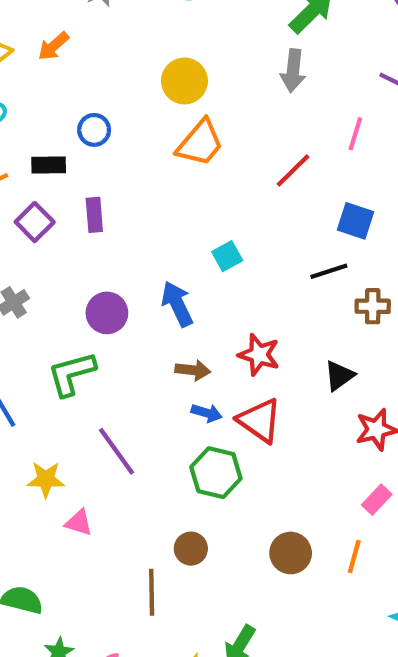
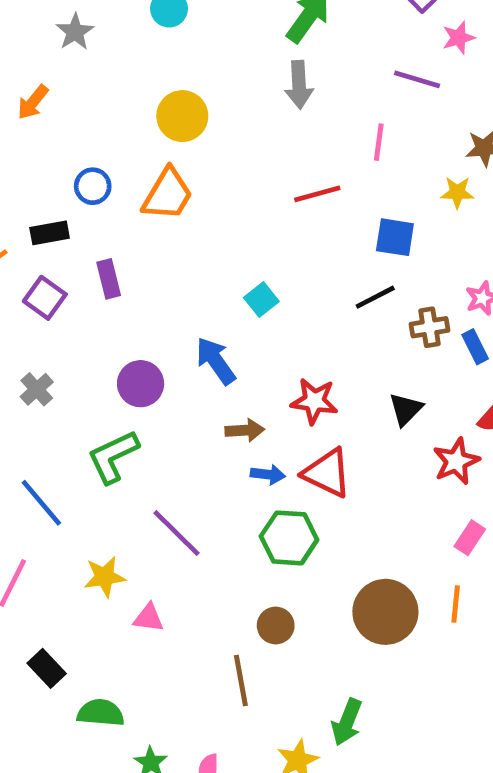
orange trapezoid: (200, 143) -> (168, 194), moved
red line: (293, 171) -> (317, 194), turned 39
brown circle: (291, 553) -> (385, 612), size x1.4

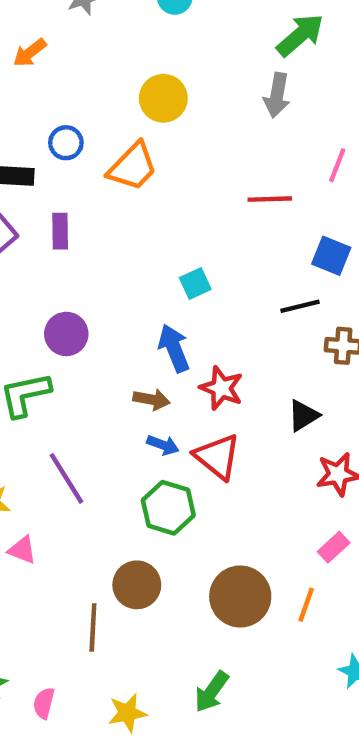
blue arrow: (216, 361) -> (174, 348), moved
brown circle: (276, 625) -> (137, 585), size x1.4
green arrow: (347, 722) -> (212, 692), moved

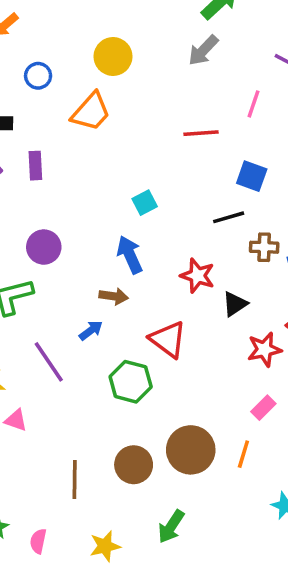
gray arrow: (277, 95) -> (203, 50), turned 36
blue circle: (66, 143) -> (38, 76), moved
red star: (221, 388) -> (197, 276), moved
blue arrow: (163, 445) -> (91, 330), moved, turned -55
brown circle: (137, 585) -> (134, 465), moved

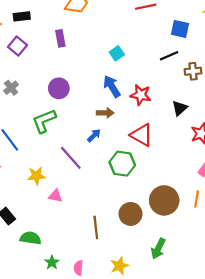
purple rectangle: (35, 166) -> (60, 38), moved
red star: (197, 276) -> (141, 95), moved

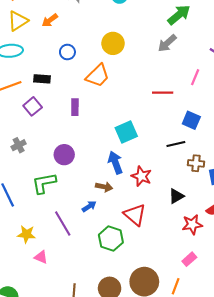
cyan square: (117, 53) -> (126, 132), size x1.5

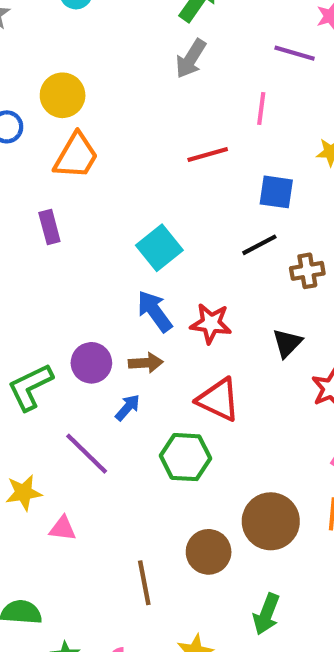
yellow circle: (113, 43) -> (63, 95), moved
purple circle: (64, 155) -> (91, 363), moved

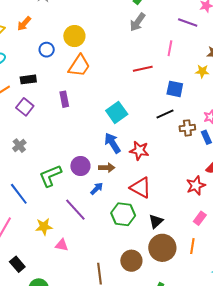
black triangle: (287, 343) -> (156, 221), moved

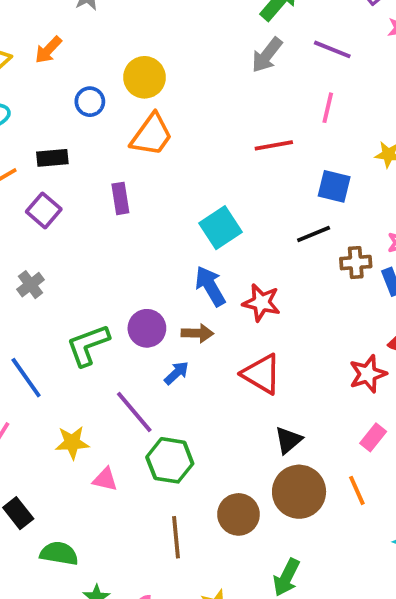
purple line: (188, 22) -> (332, 49), moved
green hexagon: (123, 214) -> (170, 460), moved
orange line: (192, 246) -> (357, 490), turned -35

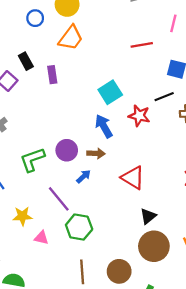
black rectangle: (52, 158) -> (26, 61), moved, turned 66
red star: (261, 303) -> (139, 116), moved
brown circle: (238, 514) -> (119, 271), moved

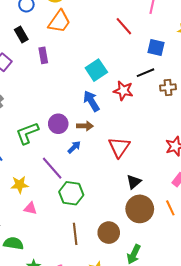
red line: (142, 45) -> (124, 26), turned 60
black rectangle: (26, 61) -> (21, 34), moved
red triangle: (133, 178) -> (119, 147), turned 35
pink triangle: (41, 238) -> (30, 208), moved

